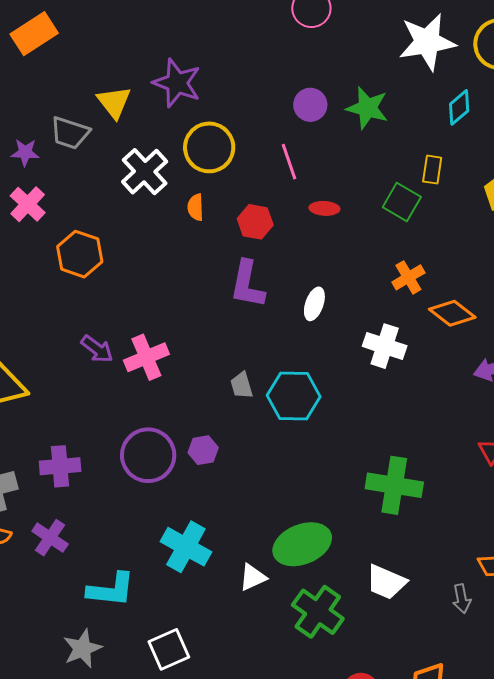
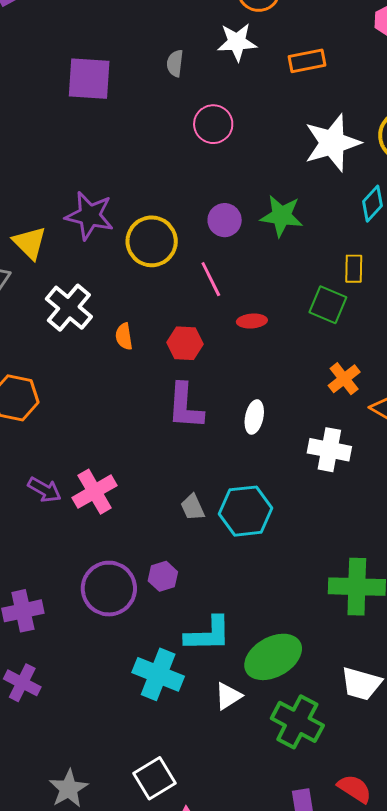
yellow circle: (209, 147) -> (152, 241), moved
cyan L-shape: (111, 590) -> (208, 634), moved

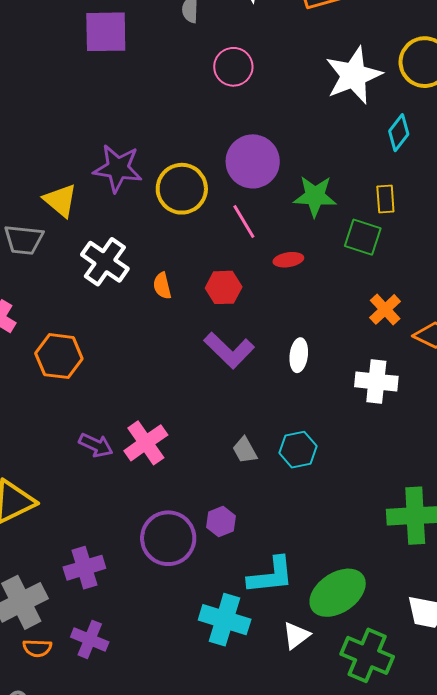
green star: (282, 216) -> (315, 196), moved
purple circle: (225, 220) -> (253, 161), size x1.6
purple L-shape: (185, 406) -> (229, 350), turned -45
cyan hexagon: (246, 511) -> (298, 450), size x0.7

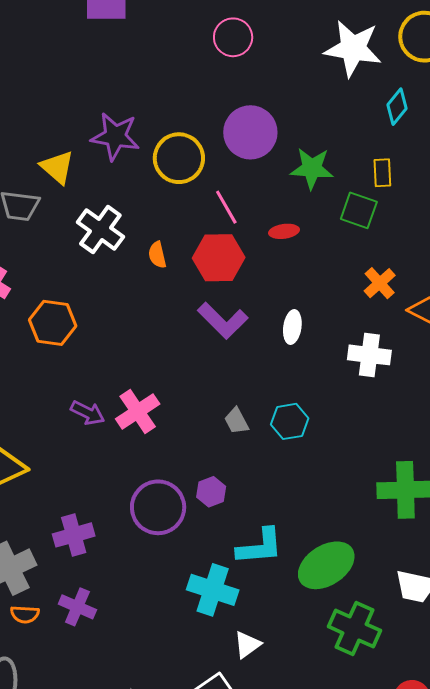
white star: (354, 75) -> (353, 48), turned 30
pink line: (244, 221) -> (226, 207), moved
red hexagon: (224, 287) -> (219, 258), size x1.4
white triangle: (296, 635) -> (247, 645), moved

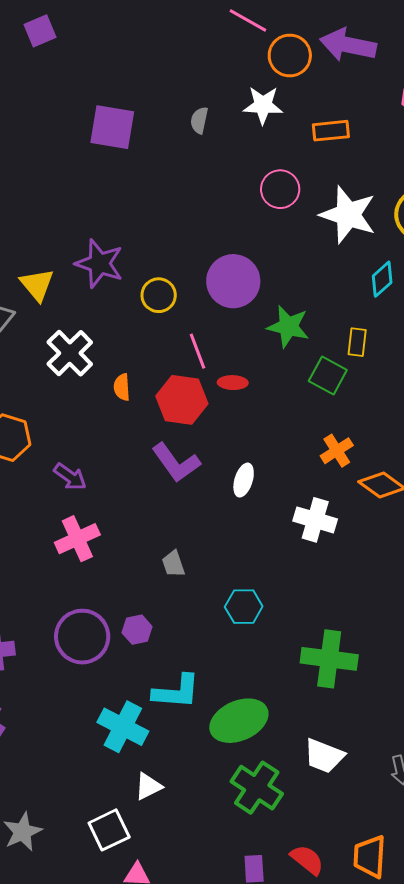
pink circle: (233, 37) -> (280, 189), moved
yellow circle: (179, 158) -> (159, 295), size x0.7
red ellipse: (284, 231) -> (233, 383), moved
purple arrow: (88, 413) -> (70, 477), moved
cyan hexagon: (290, 421) -> (244, 607), moved

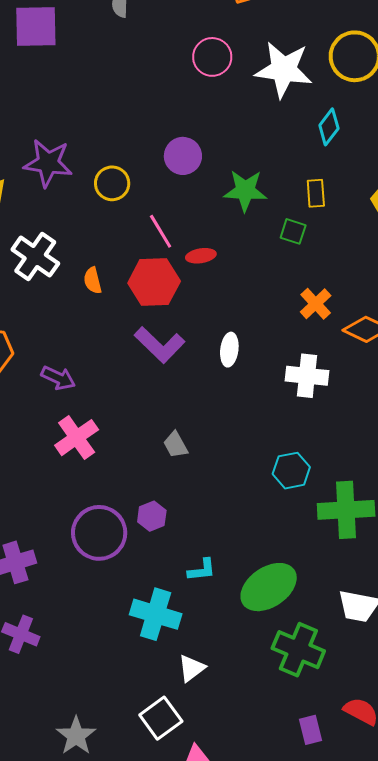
purple circle: (233, 281) -> (183, 156), size x0.7
green square: (328, 375) -> (293, 231), size x0.7
cyan hexagon: (244, 607) -> (291, 471), moved
cyan L-shape: (176, 692) -> (202, 570), size x0.6

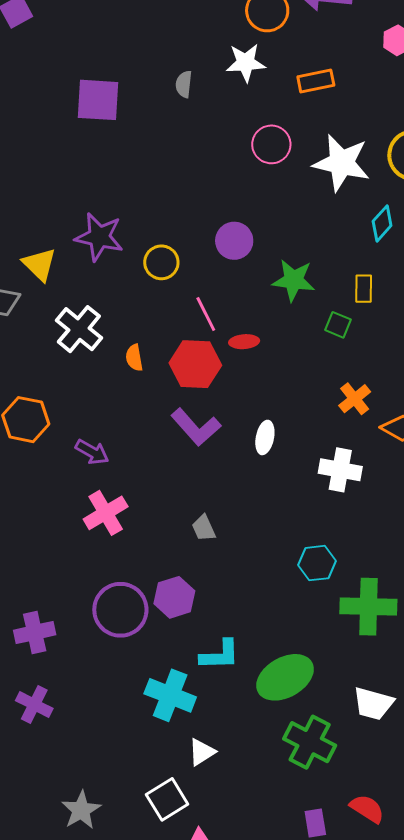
purple hexagon: (152, 516) -> (174, 597), size x1.4
cyan L-shape: (202, 570) -> (220, 655), size x1.4

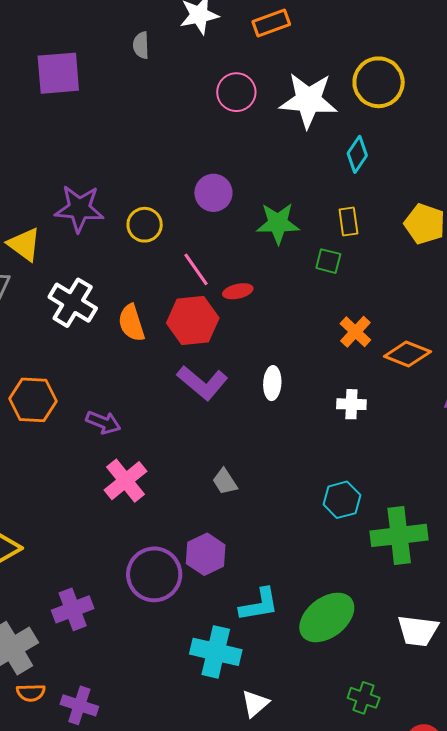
orange semicircle: (134, 358) -> (131, 323), size x1.4
white cross: (340, 470) -> (351, 404), size x0.7
purple cross: (34, 705) -> (79, 705), moved
green cross: (310, 742) -> (364, 698), moved, size x0.6

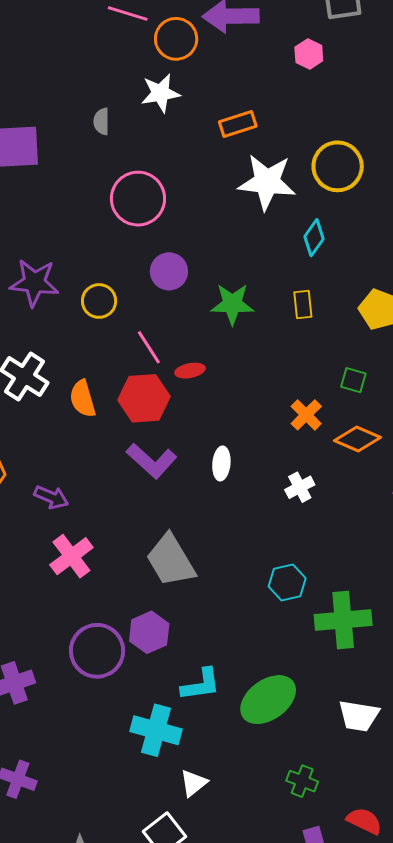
orange rectangle: (271, 23) -> (238, 124), moved
pink circle: (236, 92) -> (138, 199), moved, size x1.4
green square: (328, 261) -> (353, 380), moved
white cross: (351, 404) -> (300, 487), turned -32
gray trapezoid: (225, 481) -> (171, 560), size x2.0

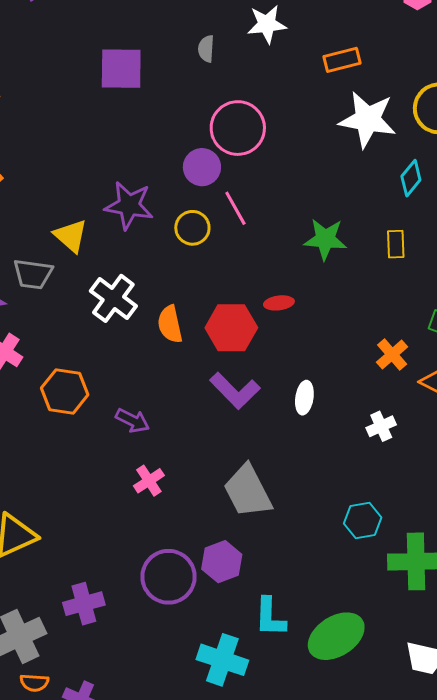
purple circle: (169, 271) -> (202, 167), moved
pink line: (149, 347) -> (235, 208), moved
pink cross: (71, 556) -> (149, 481), size x0.7
cyan L-shape: (201, 685) -> (270, 617), turned 96

